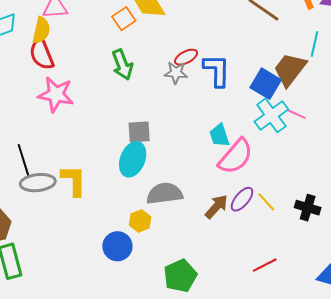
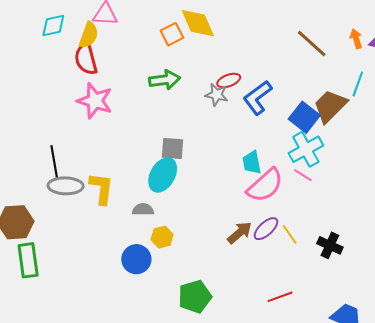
green arrow: (122, 65) -> (165, 80), turned -84
blue L-shape: (217, 70) -> (258, 98), turned -135
pink line: (296, 114) -> (303, 175), moved
gray semicircle: (165, 194) -> (143, 210), moved, size x0.6

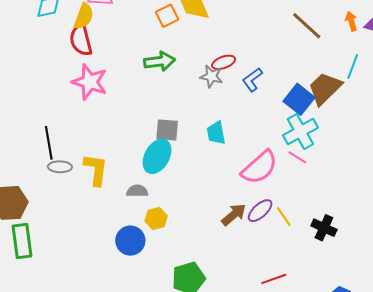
blue L-shape: (258, 98) -> (252, 80), size x0.7
cyan trapezoid: (252, 162) -> (216, 133), moved
gray ellipse: (66, 186) -> (60, 167), size x0.7

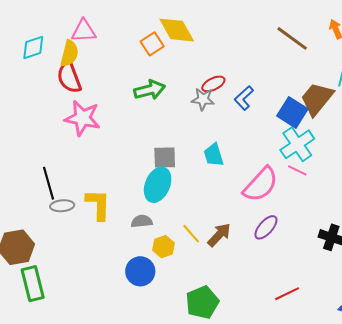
brown arrow: (234, 215) -> (219, 235), moved
yellow line: (284, 217) -> (191, 234), moved

